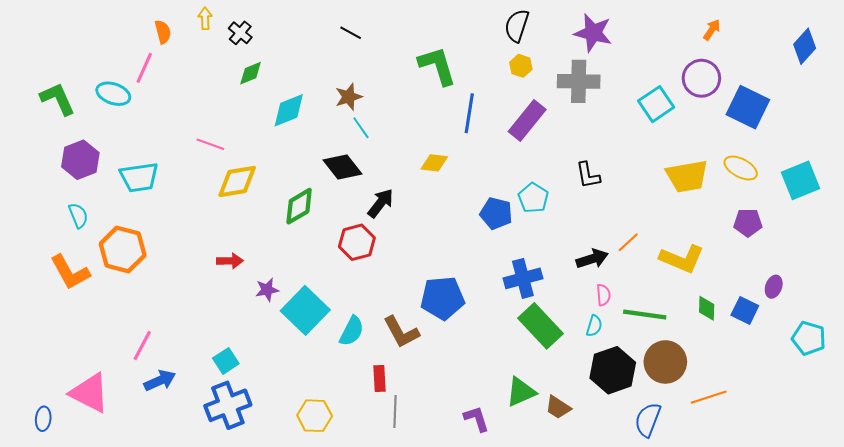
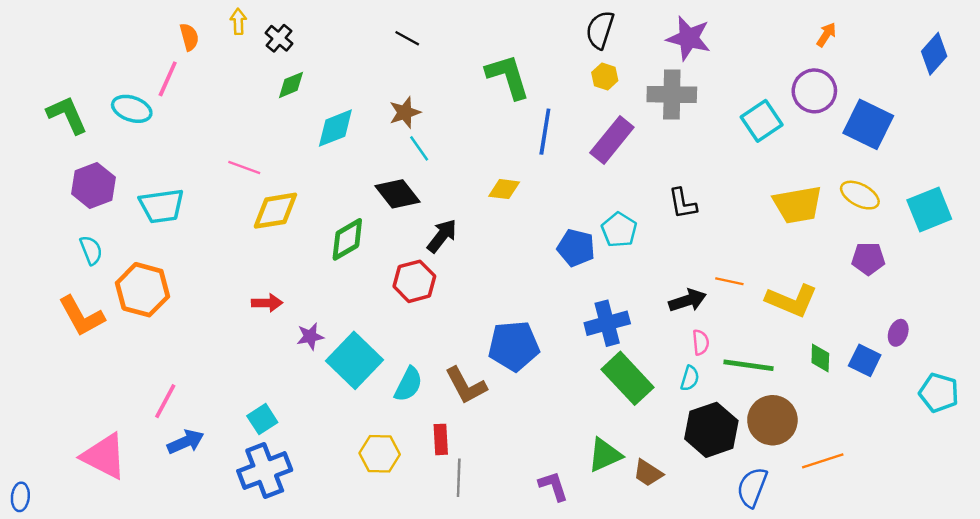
orange line: (628, 242) -> (729, 281), turned 55
yellow hexagon: (315, 416) -> (380, 454), moved
blue ellipse: (43, 419) -> (20, 497), moved

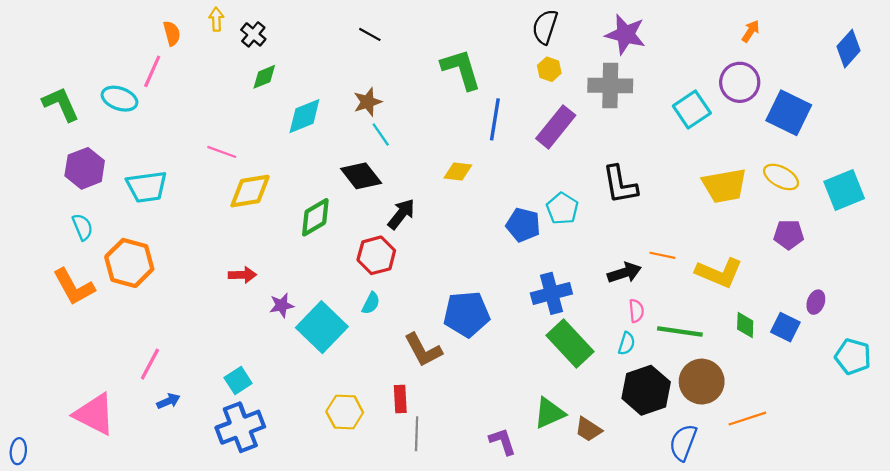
black L-shape: (683, 203) -> (620, 185), size x1.4
cyan semicircle: (408, 384) -> (371, 303), moved, size x0.7
blue arrow: (186, 442) -> (168, 401), size x0.7

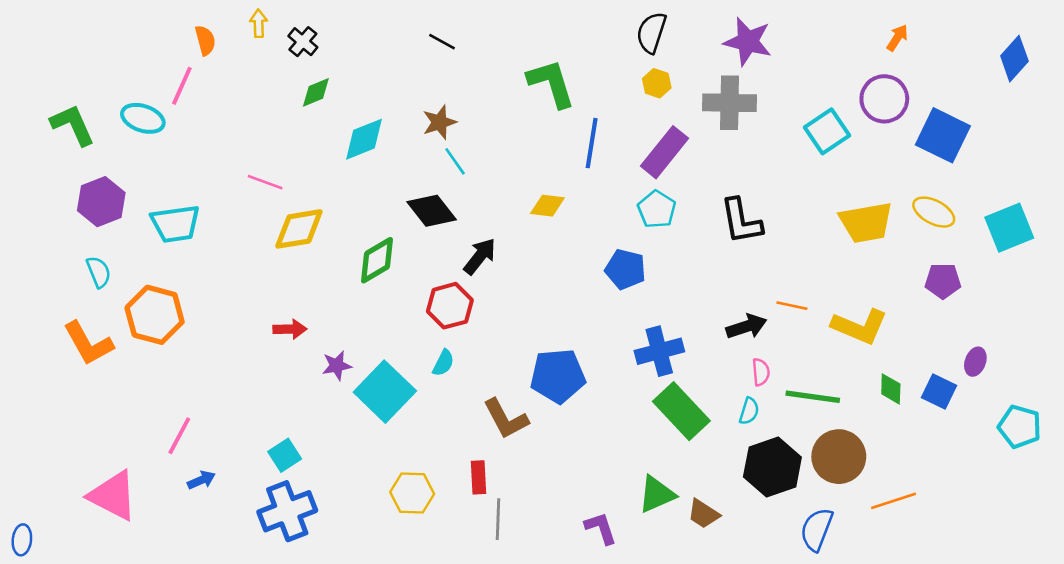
cyan pentagon: (562, 209) -> (657, 209), moved

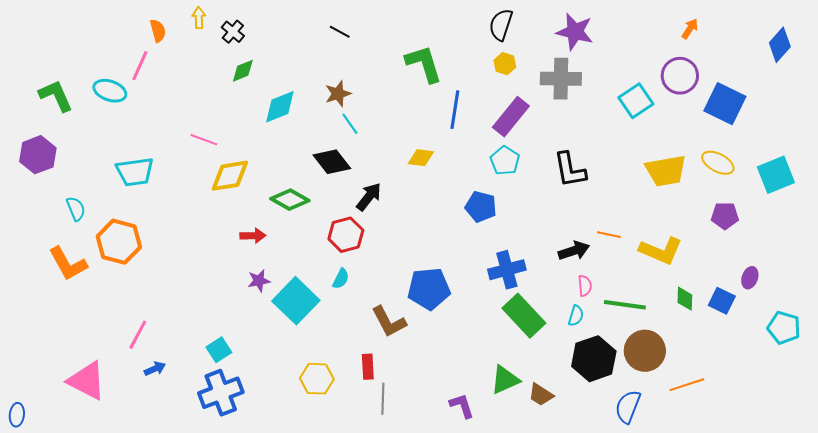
purple hexagon: (101, 202) -> (38, 155), moved
green diamond: (377, 260) -> (290, 200), turned 60
red arrow: (290, 329) -> (253, 236), moved

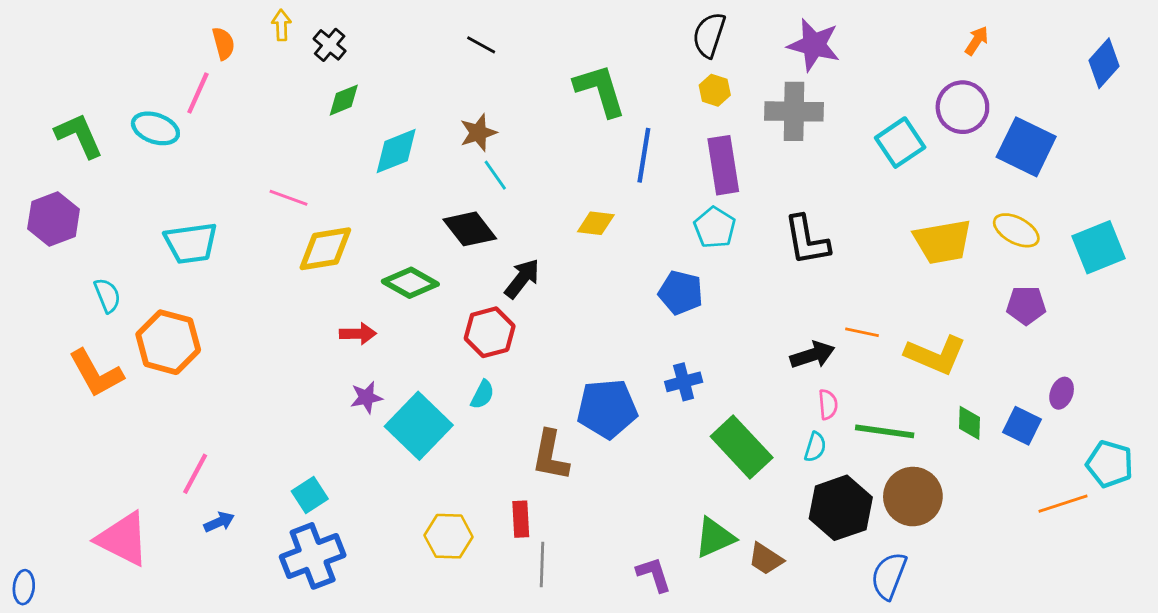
purple rectangle: (511, 117) -> (723, 165), turned -48
blue cross: (507, 270) -> (684, 382), moved, size x0.7
brown L-shape: (389, 322) -> (550, 455), turned 39
orange line: (687, 385) -> (1063, 504), moved

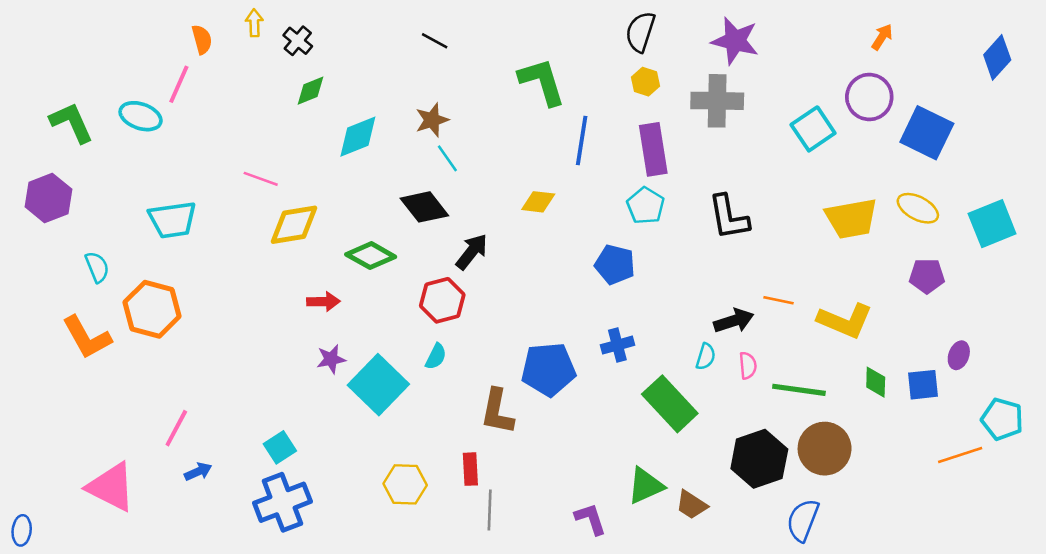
blue square: (1022, 426) -> (923, 385), turned -32
cyan semicircle: (815, 447) -> (706, 357), moved

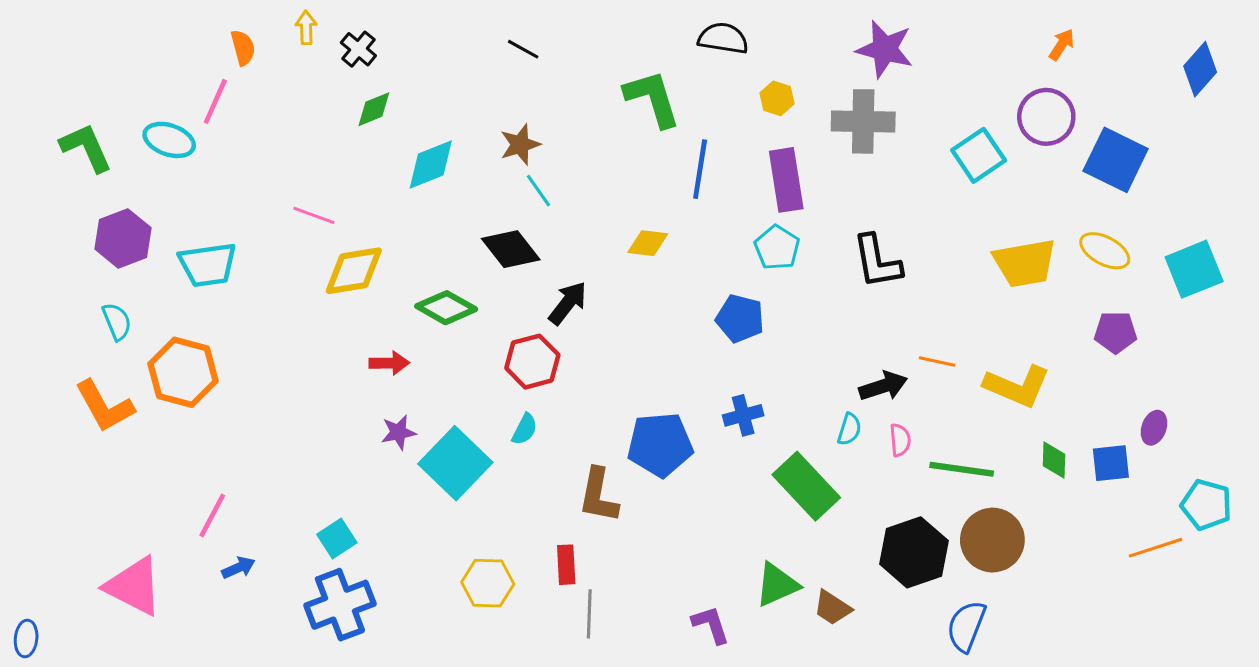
black semicircle: (640, 32) -> (723, 38), moved, turned 81
purple hexagon: (48, 198) -> (123, 238), moved

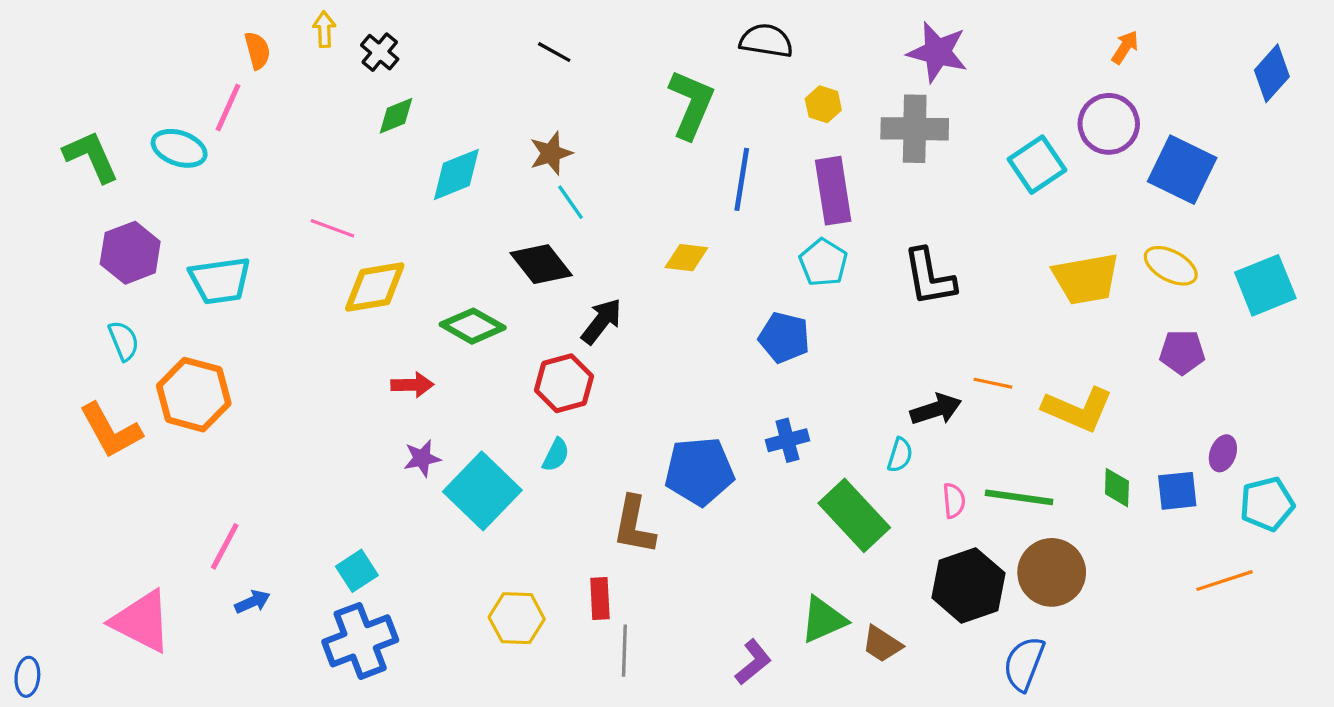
green L-shape: (652, 98) -> (691, 104), turned 40
pink semicircle: (900, 440) -> (954, 501), moved
cyan pentagon: (1206, 505) -> (1267, 504), moved, turned -30
purple L-shape: (711, 625) -> (753, 662), turned 69

